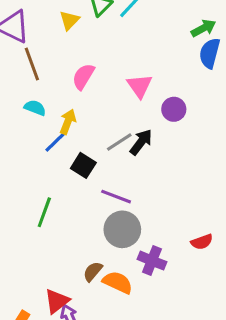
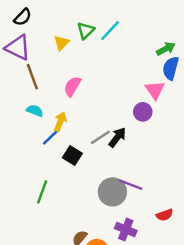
pink triangle: (139, 86) -> (155, 90), moved
purple line: (116, 197) -> (131, 185), moved
gray circle: (122, 229) -> (112, 192), moved

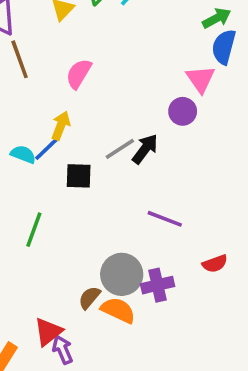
cyan semicircle: (35, 111) -> (23, 154), moved
black square: (72, 156) -> (79, 176), turned -30
gray circle: (112, 192) -> (122, 274), moved
purple cross: (126, 230) -> (158, 285), turned -35

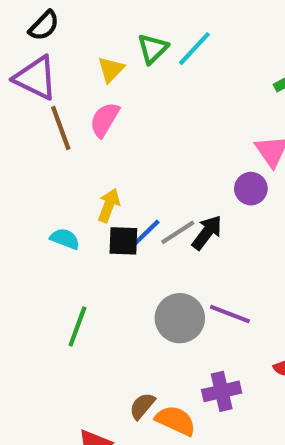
pink semicircle: (79, 74) -> (105, 120), moved
blue line: (46, 149) -> (146, 232), moved
black square: (79, 176) -> (123, 241), moved
gray circle: (122, 274) -> (180, 318), moved

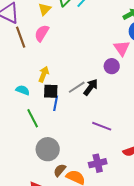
blue line: (146, 232) -> (56, 103), moved, turned -35
gray circle: (180, 318) -> (48, 149), moved
green line: (77, 327) -> (33, 118), moved, turned -48

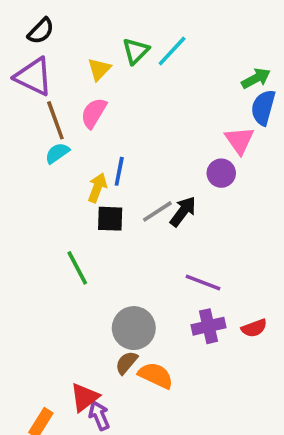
cyan semicircle: (23, 90) -> (57, 153), moved, turned -56
blue line: (56, 103) -> (119, 171), moved
gray circle: (48, 149) -> (134, 328), moved
purple cross: (98, 163) -> (209, 326), moved

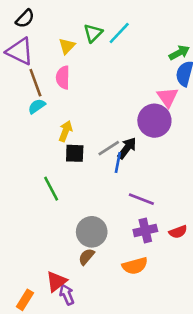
pink semicircle: (94, 113) -> (63, 77), turned -30
blue line: (119, 171) -> (118, 162), moved
purple circle: (221, 173) -> (154, 121), size x1.6
orange semicircle: (156, 375) -> (135, 266), moved, turned 140

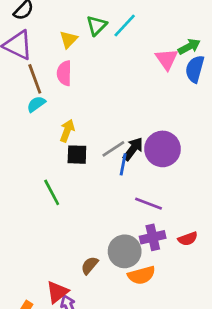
pink triangle: (168, 97) -> (167, 59), moved
purple circle: (154, 121) -> (162, 149), moved
gray circle: (92, 232) -> (125, 251), moved

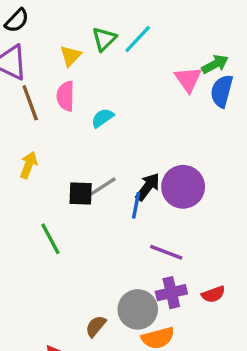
cyan semicircle: (36, 104) -> (102, 118), moved
yellow arrow: (67, 131) -> (29, 165), moved
gray line: (113, 149) -> (102, 187), moved

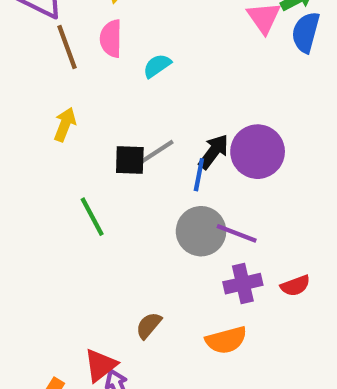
gray circle: (138, 309) -> (201, 231), moved

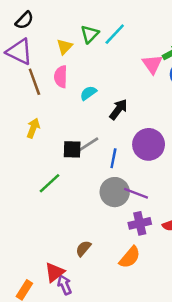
black arrow: (214, 152) -> (118, 109), moved
green line: (92, 217) -> (49, 183), turned 75
orange semicircle: (226, 340) -> (130, 257), turned -35

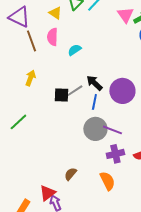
yellow triangle: (65, 47) -> (55, 13), turned -40
pink triangle: (152, 64) -> (125, 15), moved
black arrow: (118, 109) -> (94, 83), moved, turned -84
green line: (49, 183) -> (18, 122), moved
orange semicircle: (130, 257) -> (107, 181), turned -66

